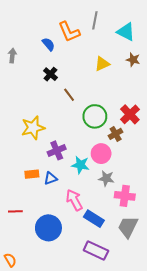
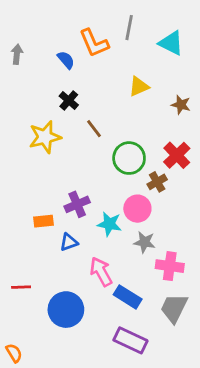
gray arrow: (12, 56) -> (17, 54), moved
brown star: (133, 60) -> (181, 105), moved
yellow star: (33, 128) -> (45, 137), moved
orange rectangle: (32, 174) -> (43, 221), moved

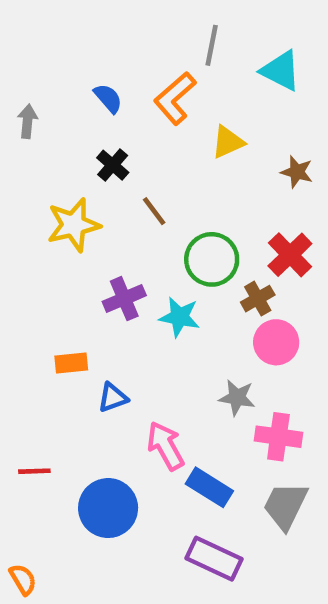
orange L-shape: (94, 43) -> (175, 98), moved, turned 72
gray arrow: (17, 54) -> (28, 121), moved
purple cross: (77, 204) -> (124, 299), moved
pink circle: (137, 209) -> (276, 342), moved
cyan star: (109, 224) -> (179, 317), moved

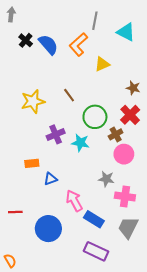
blue semicircle: (108, 98) -> (48, 44), size x1.5
gray arrow: (28, 121) -> (11, 14), moved
black cross: (113, 165) -> (26, 40), moved
brown star: (297, 172) -> (133, 88), moved

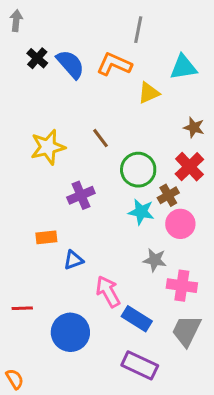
cyan triangle: (126, 32) -> (183, 67), moved, turned -36
orange L-shape: (78, 44) -> (114, 64), turned 65
cyan star: (80, 143) -> (141, 212), moved

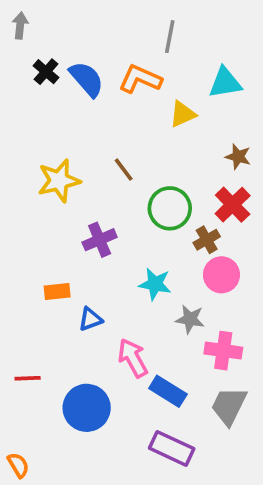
cyan star: (141, 212) -> (155, 284), moved

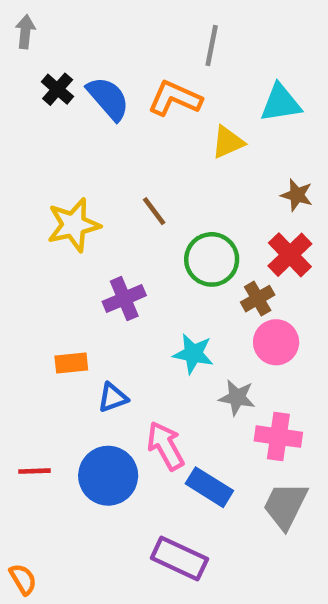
blue circle: (87, 408) -> (108, 476), moved
purple rectangle: (172, 448) -> (179, 559), moved

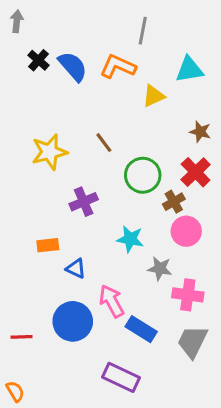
blue triangle: (113, 397) -> (76, 269), turned 45
red line: (35, 471) -> (21, 337), moved

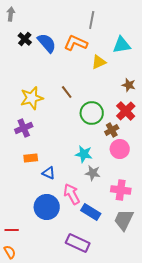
purple cross: (84, 202) -> (24, 128), moved
gray star: (160, 269) -> (93, 173), moved
red line: (21, 337) -> (12, 230), moved

